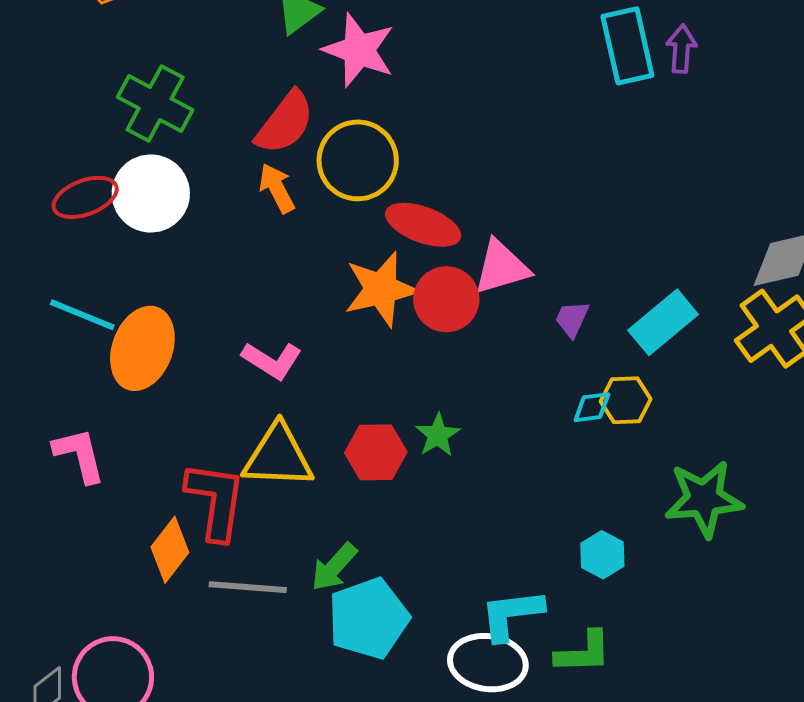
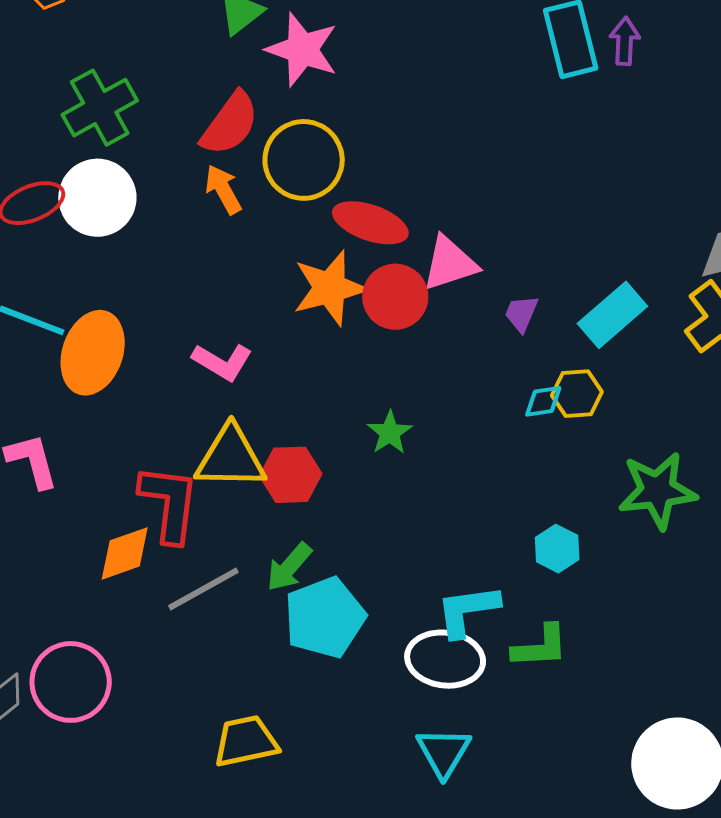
green cross: (155, 104) -> (100, 108), turned 34
red hexagon: (376, 452) -> (291, 475), moved
orange diamond: (170, 550) -> (125, 553), turned 34
gray line: (248, 587) -> (203, 589), turned -32

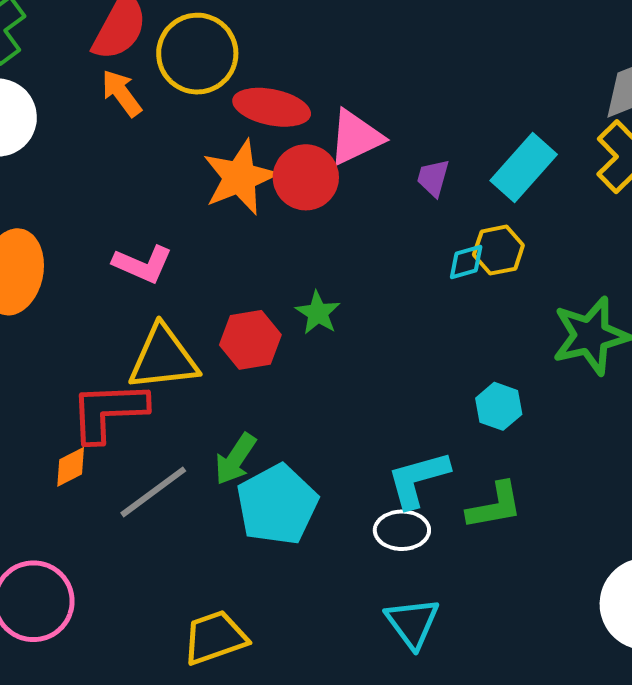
red hexagon: (291, 475) -> (250, 340), moved
red L-shape: (169, 503) -> (108, 411), turned -92
orange diamond: (125, 553) -> (71, 467), size x0.7
white ellipse: (445, 659) -> (402, 530), size x0.7

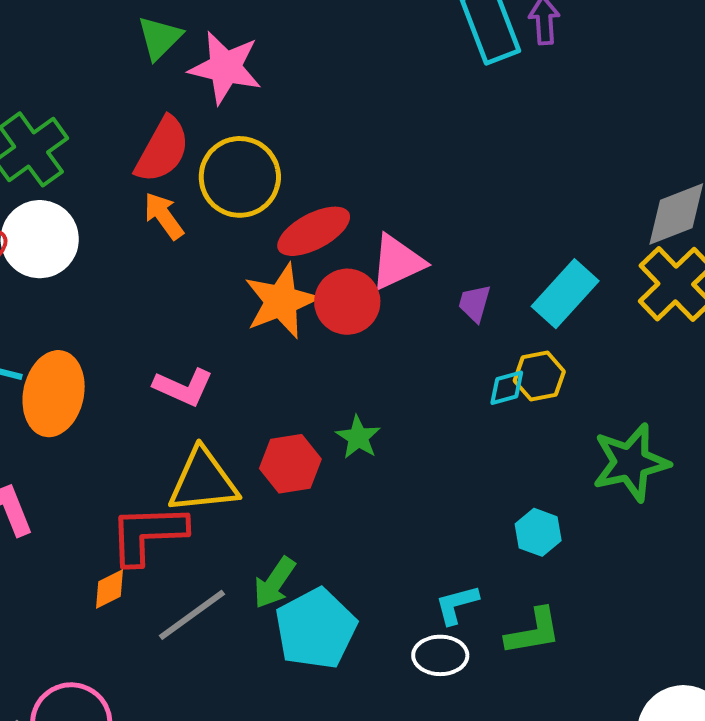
red ellipse: (272, 107) -> (314, 231), turned -40
cyan L-shape: (418, 479) -> (457, 605), size x0.7

